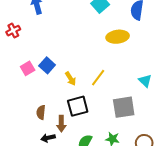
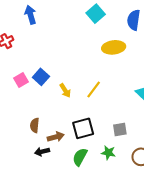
black square: (78, 106) -> (83, 128), moved
gray square: (124, 107) -> (120, 129), moved, size x0.6
brown arrow: (61, 124) -> (56, 137), turned -105

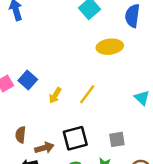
yellow arrow: (65, 91) -> (55, 95), turned 64

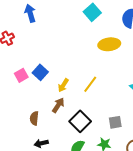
black square: (75, 138) -> (80, 121), turned -30
brown arrow: (44, 148) -> (58, 105), moved, turned -42

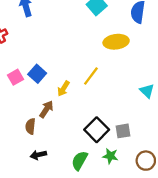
yellow line: (90, 84) -> (91, 76), moved
brown arrow: (58, 105) -> (46, 109), moved
black square: (80, 121) -> (97, 130), moved

